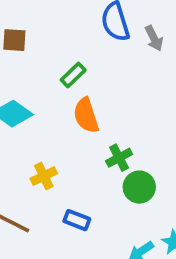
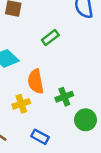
orange semicircle: (86, 115) -> (36, 81), moved
green cross: (119, 158) -> (64, 97), moved

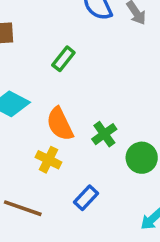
yellow cross: (21, 104) -> (48, 160), turned -30
blue rectangle: (40, 137) -> (86, 198), turned -60

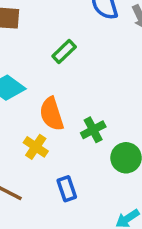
blue rectangle: (86, 198) -> (67, 189), turned -70

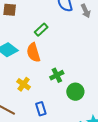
orange semicircle: (52, 114) -> (33, 52), moved

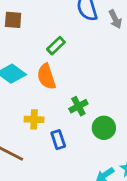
yellow cross: (24, 84) -> (34, 119), turned -32
blue rectangle: (41, 109) -> (58, 140), moved

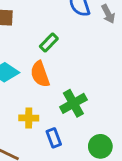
green cross: (78, 106) -> (73, 103), size x1.4
green circle: (104, 128) -> (100, 146), moved

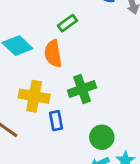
yellow cross: (29, 118) -> (34, 96), size x1.5

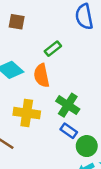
green cross: (82, 89) -> (68, 105), turned -35
blue rectangle: (56, 121) -> (69, 131), moved, turned -42

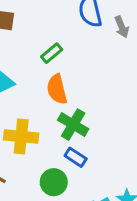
orange semicircle: (42, 76) -> (57, 89), moved
green circle: (87, 146) -> (54, 182), moved

